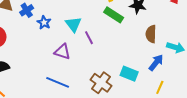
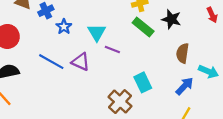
purple line: (89, 38) -> (112, 49), turned -48
cyan rectangle: (129, 74) -> (143, 82), moved, turned 36
blue line: (58, 82) -> (51, 62), moved

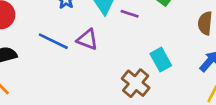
purple line: (112, 49) -> (130, 14), moved

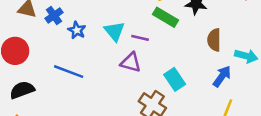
purple triangle: (87, 39) -> (131, 62), moved

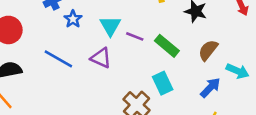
green rectangle: (166, 17) -> (167, 46), moved
brown semicircle: (214, 40) -> (208, 50), turned 30
purple triangle: (131, 62) -> (101, 58), moved

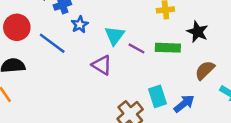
green rectangle: (167, 46) -> (168, 48), moved, turned -45
blue line: (58, 59) -> (52, 43), moved
blue arrow: (210, 88) -> (184, 104), moved

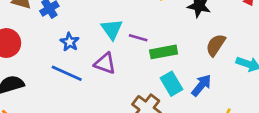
blue star: (80, 25) -> (70, 42), moved
blue line: (52, 43) -> (67, 73), moved
green rectangle: (168, 48) -> (164, 52), moved

